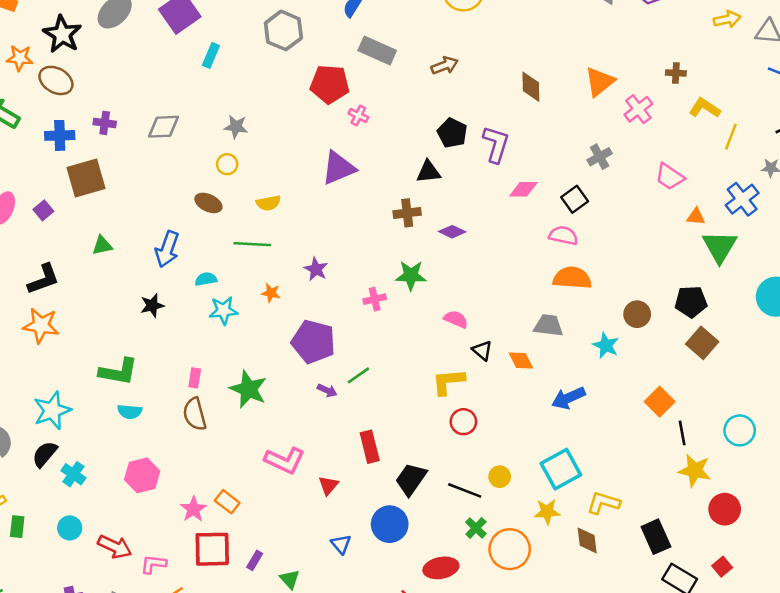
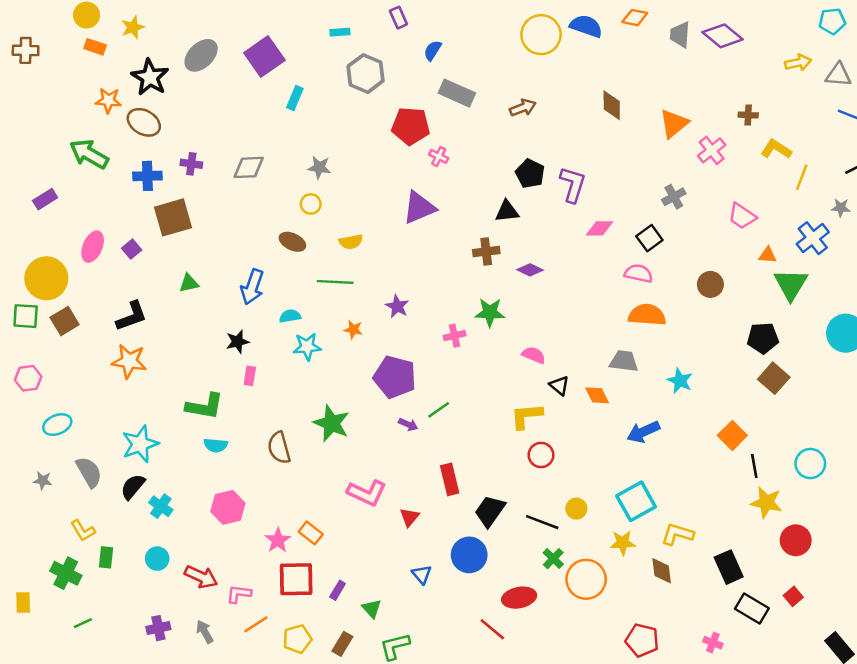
brown diamond: (531, 87) -> (612, 105), moved
brown circle: (637, 314) -> (710, 284), moved
pink rectangle: (195, 378) -> (250, 376), moved

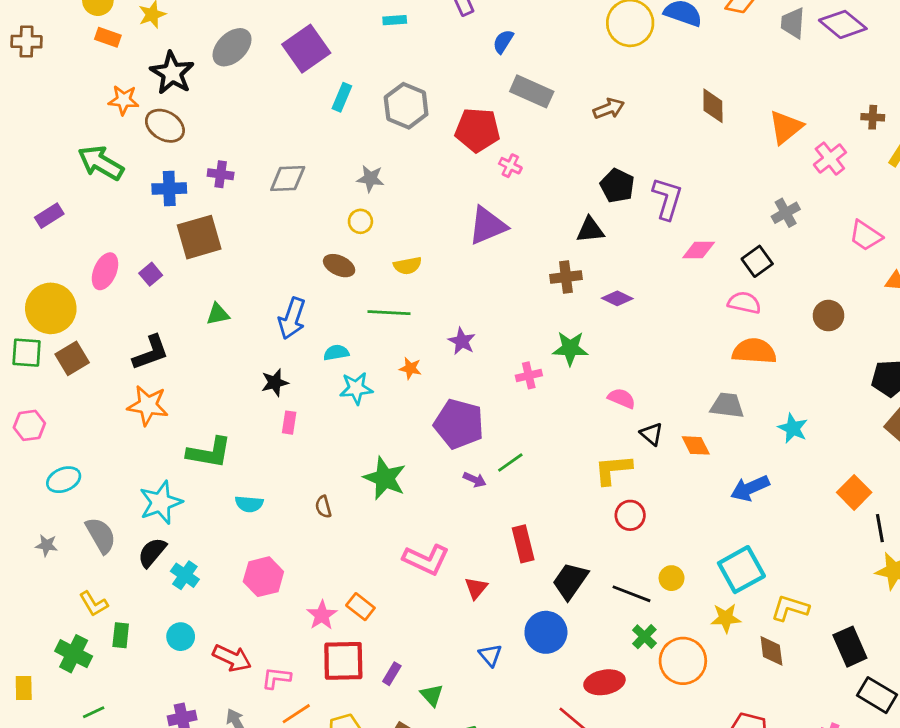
gray hexagon: (366, 74) -> (406, 106), moved
green L-shape: (205, 406) -> (209, 453), moved
brown semicircle: (279, 448) -> (323, 507), size x0.6

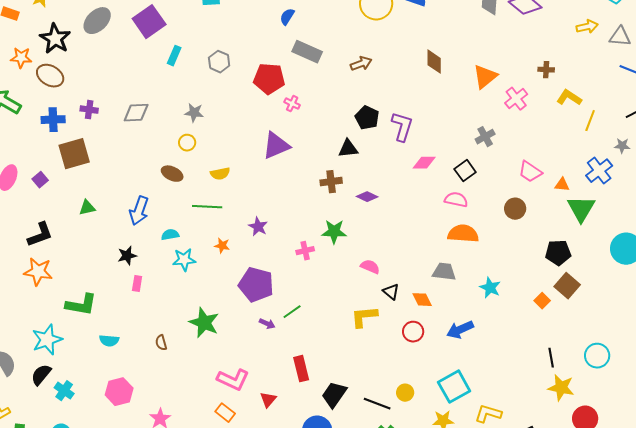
gray hexagon: (406, 106) -> (219, 62), size x0.7
pink trapezoid: (866, 236) -> (530, 172), moved
orange square: (854, 492) -> (542, 301), moved, size x0.7
red circle: (630, 515) -> (413, 332), moved
orange rectangle: (360, 607) -> (225, 413), moved

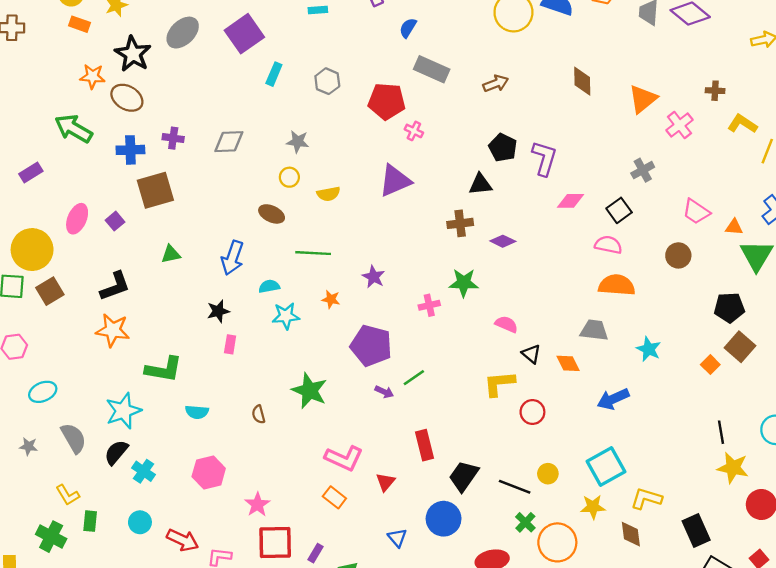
yellow semicircle: (220, 174) -> (328, 194), moved
red circle: (413, 332) -> (532, 412), moved

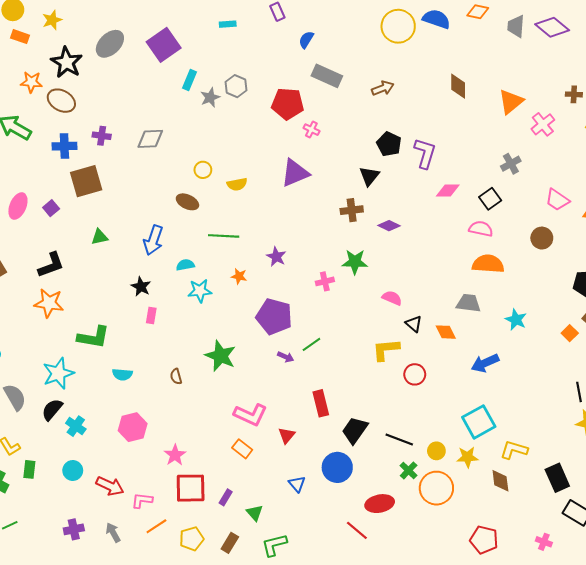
gray star: (298, 142) -> (210, 98), moved, turned -30
black triangle: (480, 184) -> (369, 176), turned -45
black star: (218, 311) -> (141, 287), turned -30
yellow circle: (548, 474) -> (436, 451), moved

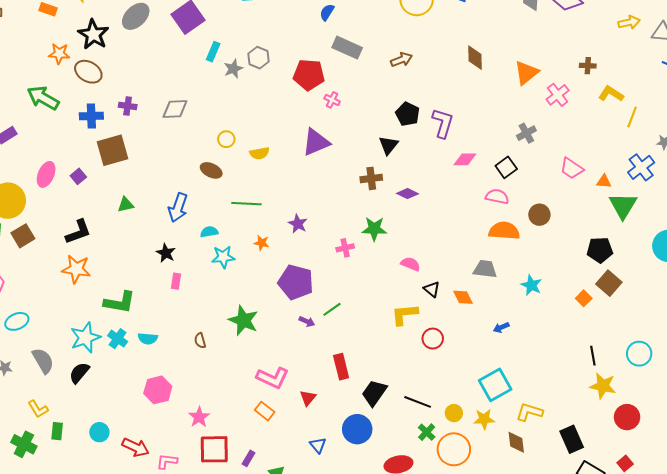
brown circle: (542, 238) -> (539, 215), moved
blue arrow: (485, 363) -> (501, 327), size x0.6
cyan cross: (76, 426) -> (118, 339), moved

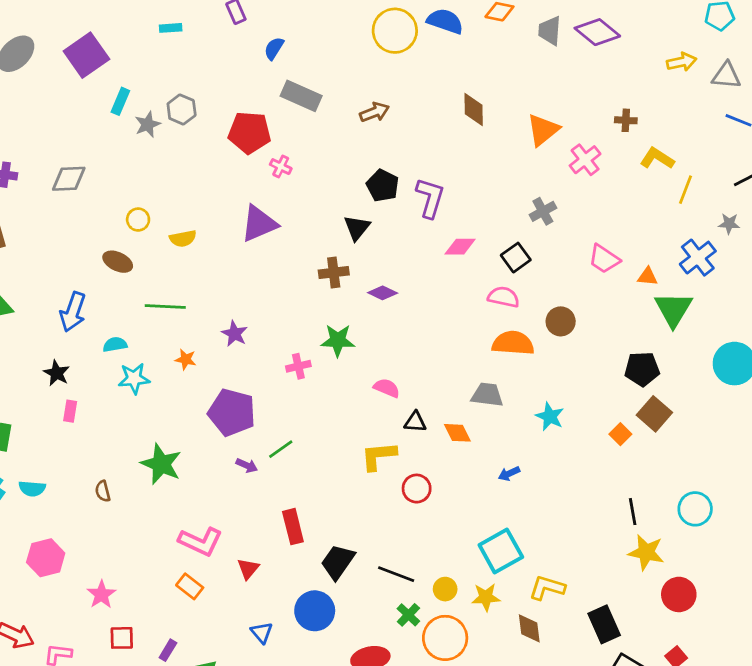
black triangle: (432, 289) -> (415, 422), turned -36
red square: (214, 449) -> (122, 638), size x0.6

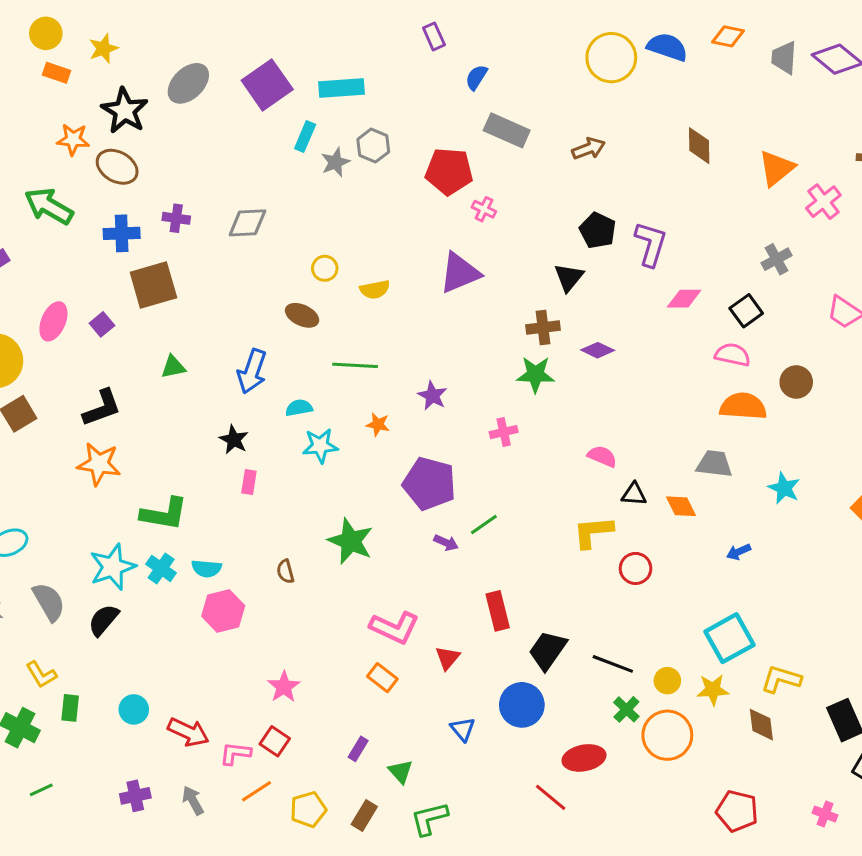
cyan rectangle: (171, 28) -> (341, 88), moved, size x1.8
green star: (338, 340) -> (535, 374), moved
pink hexagon: (46, 558) -> (223, 611), moved
red square: (122, 638) -> (275, 741), moved, turned 35

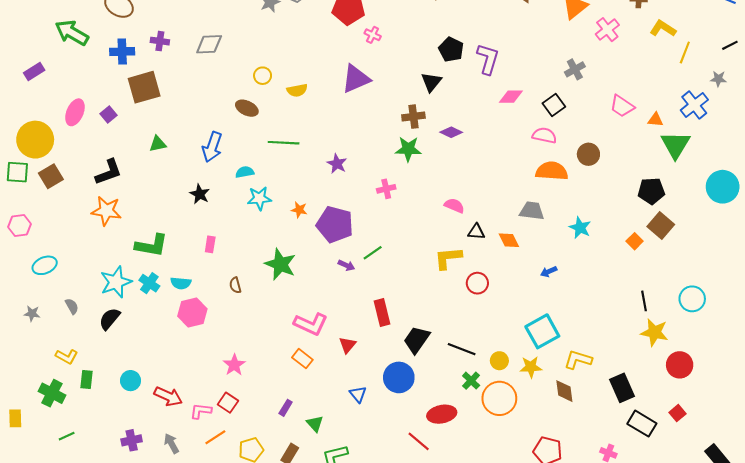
orange star: (378, 424) -> (299, 210), moved
pink rectangle: (249, 482) -> (210, 244), moved
gray semicircle: (49, 602) -> (72, 306), size x0.6
yellow L-shape: (41, 675) -> (67, 356), turned -30

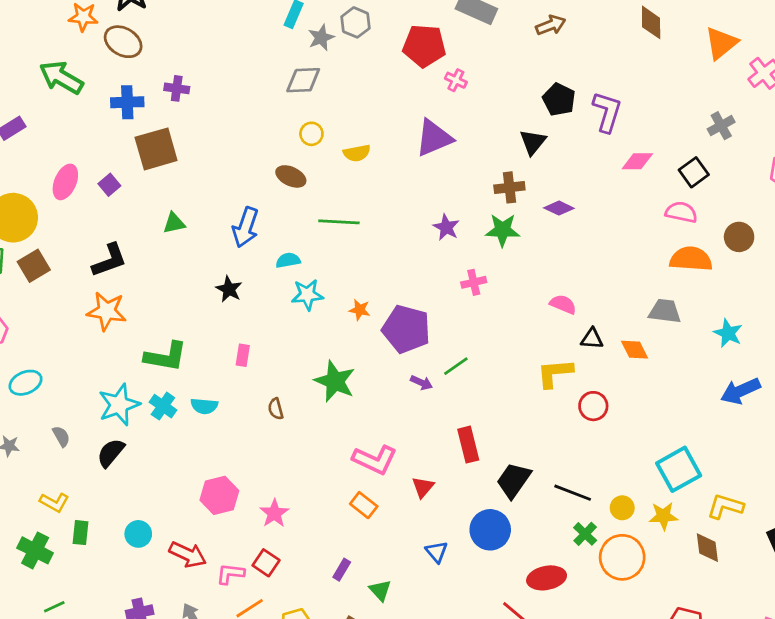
gray diamond: (209, 44) -> (303, 80), moved
purple star: (337, 164) -> (446, 227), moved
blue arrow: (549, 272) -> (740, 391), moved, size x1.8
pink hexagon: (192, 312) -> (219, 495), moved

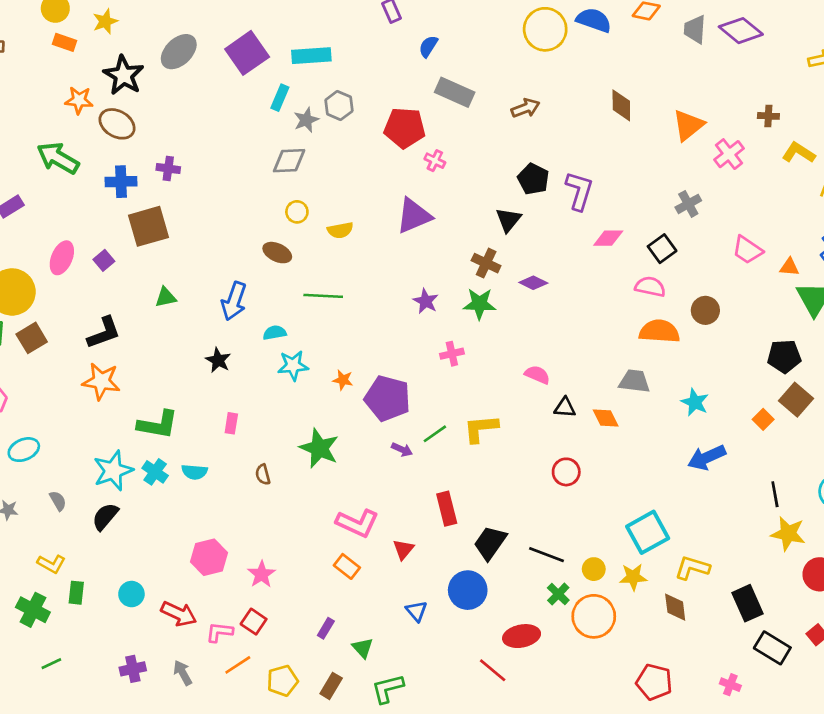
brown cross: (509, 187) -> (486, 263), turned 32
yellow L-shape: (555, 373) -> (481, 429), moved

